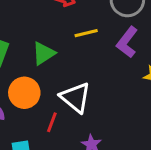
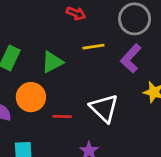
white triangle: (76, 97) -> (104, 108), moved
red line: (52, 122) -> (62, 117), moved, turned 66

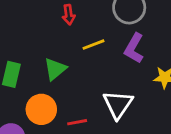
red arrow: (76, 13) -> (69, 15), turned 72
white triangle: (104, 108) -> (118, 105), turned 32

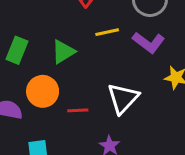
purple L-shape: (134, 48) -> (149, 42), turned -92

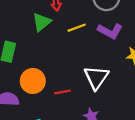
green triangle: (63, 52) -> (42, 22), moved

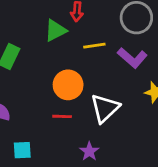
orange circle: (33, 81) -> (68, 85), moved

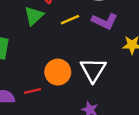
orange circle: (68, 85) -> (58, 72), moved
red line: (62, 116) -> (33, 91), moved

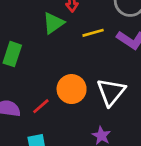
red line: (33, 91) -> (41, 106), turned -35

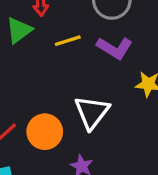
orange circle: (72, 89) -> (45, 132), moved

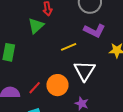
yellow line: (68, 41) -> (69, 47), moved

